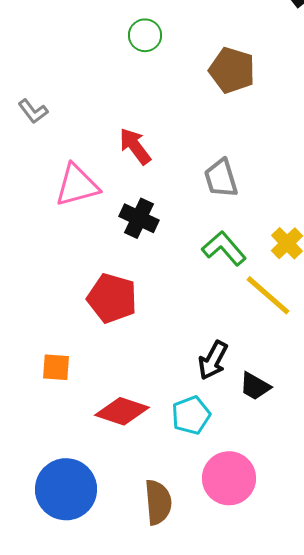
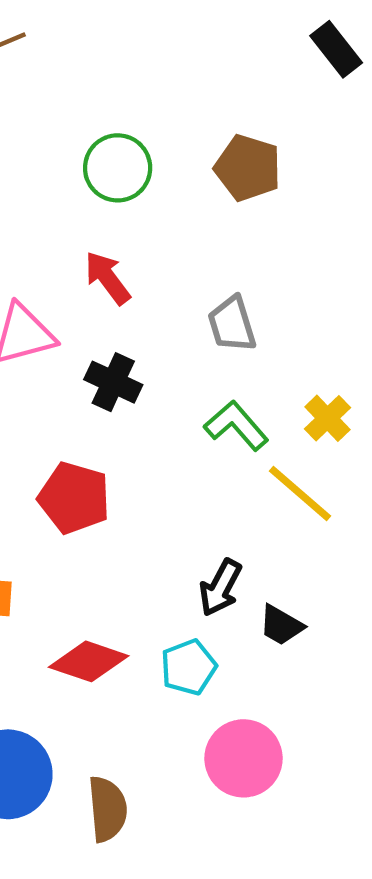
green circle: (145, 35) -> (118, 168), moved, size x1.4
brown semicircle: (158, 502) -> (107, 809), moved

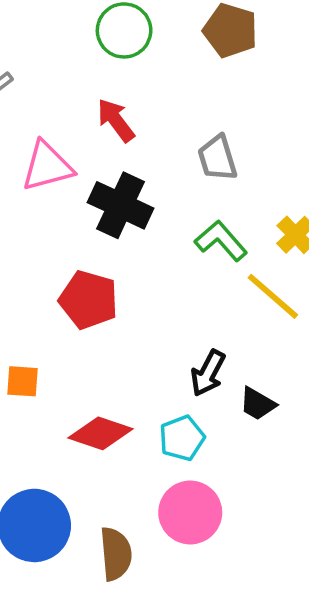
black cross: (113, 382) -> (121, 205), size x1.4
pink circle: (244, 758) -> (190, 512), moved

